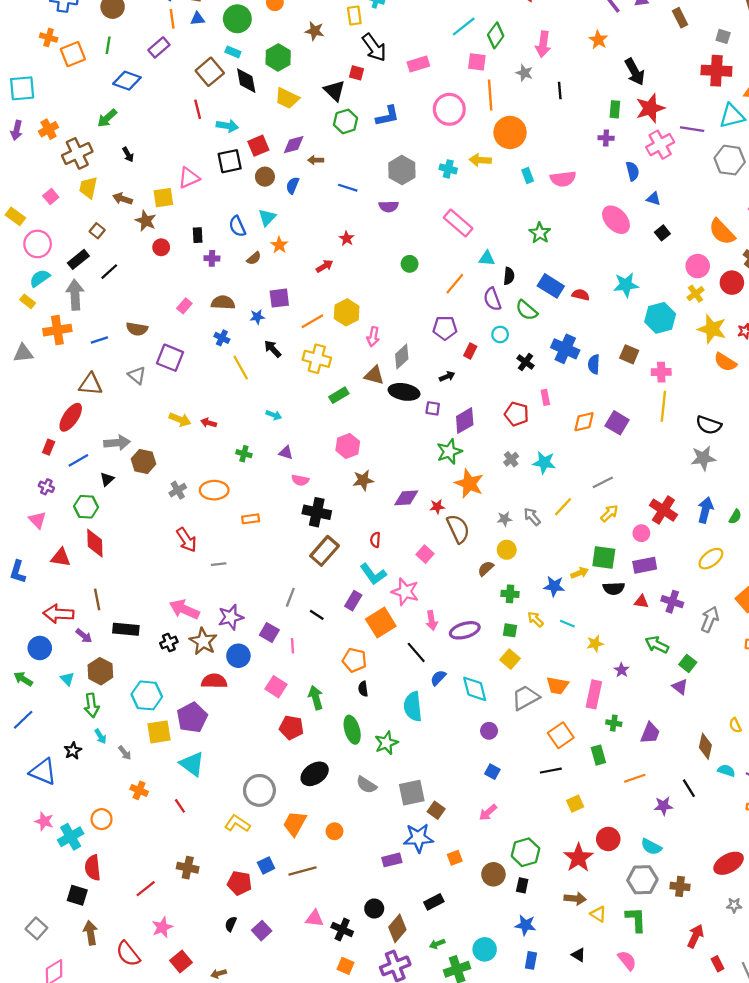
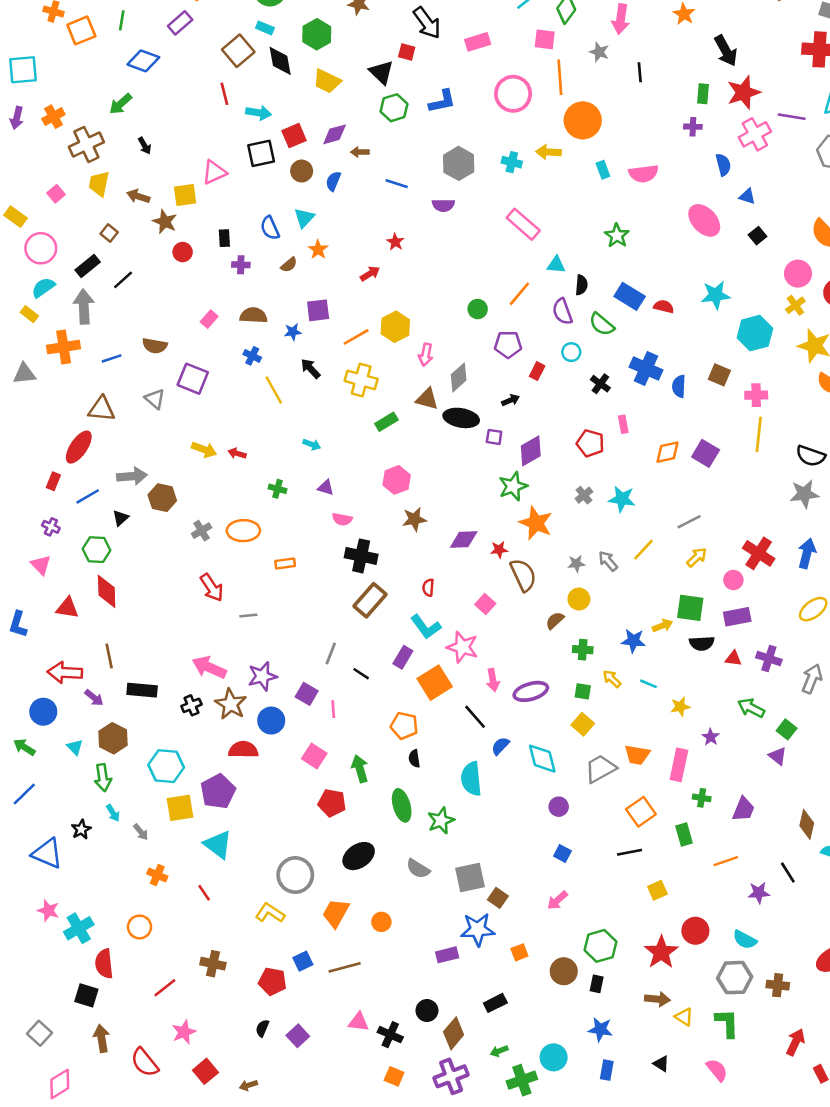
green circle: (410, 264) -> (478, 309), moved
orange circle: (102, 819) -> (140, 927), moved

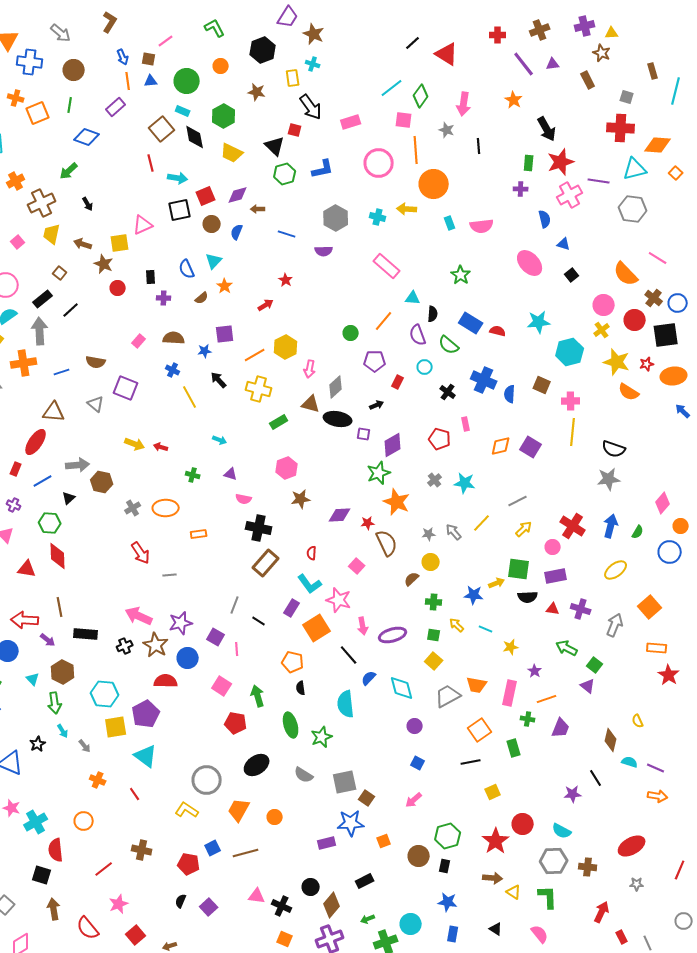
orange line: (726, 861) -> (547, 699), moved

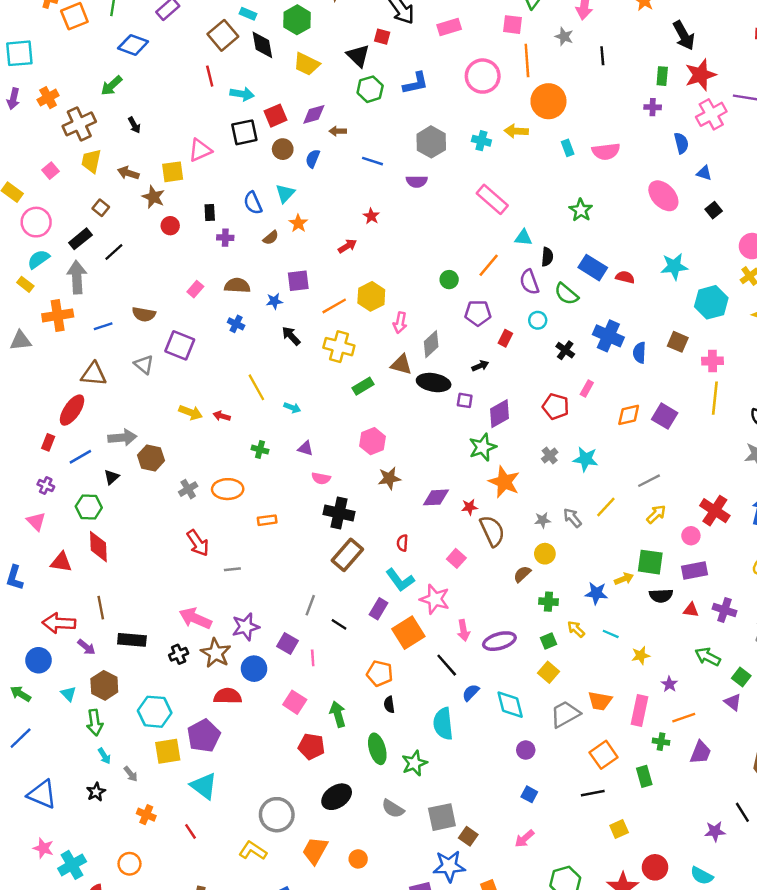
yellow line: (190, 397) -> (256, 387), moved
pink rectangle: (466, 424) -> (587, 388), turned 40
green square: (434, 635) -> (548, 641), turned -32
black star: (38, 744) -> (96, 792), moved

